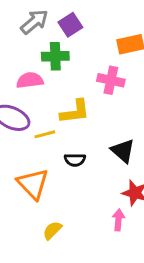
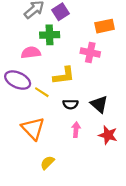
yellow line: (45, 134) -> (42, 92), turned 48
black semicircle: (75, 160) -> (70, 104), moved
pink arrow: (118, 220) -> (76, 130), moved

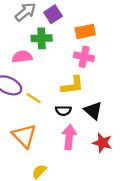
orange rectangle: (105, 26) -> (85, 31), moved
yellow L-shape: (64, 76) -> (73, 85), moved
pink arrow: (76, 130) -> (69, 137), size x1.5

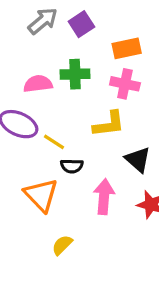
green cross: (42, 38) -> (75, 74), moved
black semicircle: (63, 111) -> (72, 166), moved

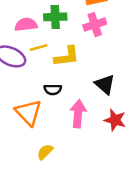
pink cross: (125, 84) -> (95, 25), turned -30
yellow L-shape: (109, 124) -> (67, 56), moved
yellow line: (54, 142) -> (39, 48), moved, turned -48

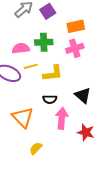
black semicircle: (53, 90) -> (50, 99), moved
red star: (115, 120) -> (86, 132), moved

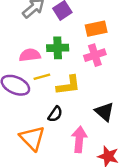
black semicircle: (50, 99) -> (55, 114), moved, turned -56

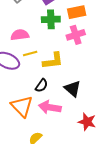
green cross: (58, 48) -> (51, 19), moved
black triangle: (105, 112) -> (73, 89), moved
pink arrow: (79, 139) -> (50, 107), moved, turned -85

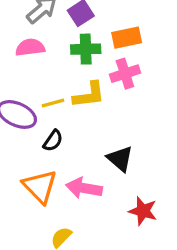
pink semicircle: (20, 35) -> (30, 47), moved
yellow L-shape: (53, 61) -> (89, 95), moved
black semicircle: (42, 86) -> (53, 141), moved

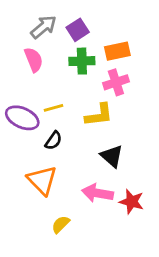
pink semicircle: (30, 47) -> (34, 60), turned 75
yellow L-shape: (89, 95) -> (99, 115), moved
pink arrow: (84, 188) -> (98, 193), moved

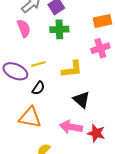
orange rectangle: (117, 51) -> (102, 21), moved
pink cross: (116, 82) -> (100, 48), moved
orange triangle: (42, 180) -> (30, 117), turned -35

